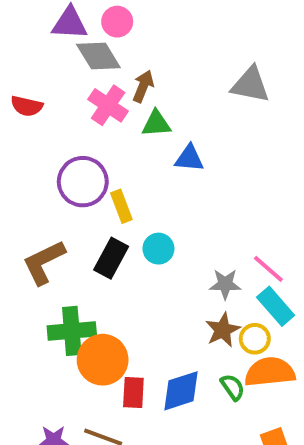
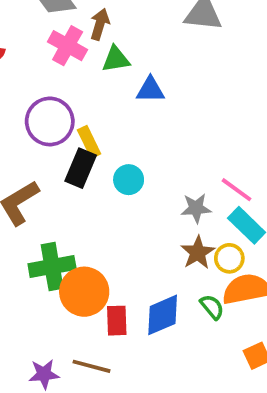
black rectangle: (111, 258) -> (81, 168), moved

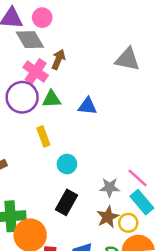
green triangle: (116, 59) -> (52, 99), moved
purple circle: (50, 121) -> (22, 97), moved
black rectangle: (81, 168) -> (66, 202), moved

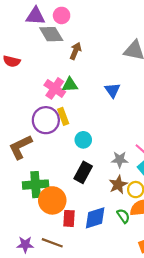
pink cross: (36, 71) -> (55, 88), moved
purple circle: (22, 97) -> (46, 120), moved
blue triangle: (87, 106) -> (112, 90), moved, turned 49

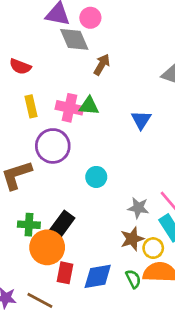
pink cross: (55, 88) -> (69, 108), turned -30
yellow rectangle: (63, 116) -> (31, 106), moved
black rectangle: (83, 172) -> (62, 224), moved
green cross: (36, 185) -> (29, 225), size x0.7

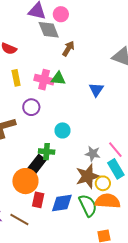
purple circle: (53, 146) -> (31, 107), size x0.7
green cross: (29, 225) -> (47, 152), moved
brown star: (132, 239) -> (88, 176), size x1.4
green semicircle: (133, 279) -> (88, 205), size x1.6

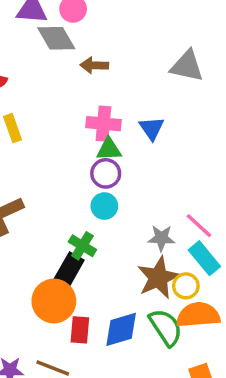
brown arrow: (68, 49) -> (94, 65), turned -112
green triangle: (58, 78) -> (109, 149), moved
pink cross: (44, 80) -> (103, 124), moved
purple circle: (31, 107) -> (106, 173), moved
green cross: (47, 152) -> (82, 246), turned 35

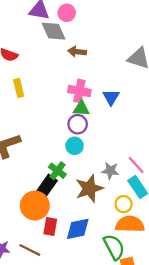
brown star: (158, 278) -> (89, 188), moved
green semicircle: (166, 327) -> (114, 247), moved

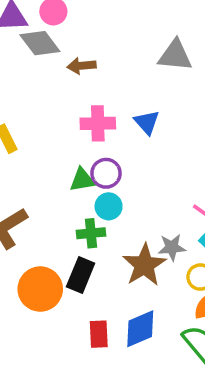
green triangle: (81, 108) -> (82, 180), moved
green cross: (57, 171) -> (91, 233), moved, turned -30
gray star: (110, 171) -> (172, 247), moved
orange circle: (35, 206) -> (40, 289), moved

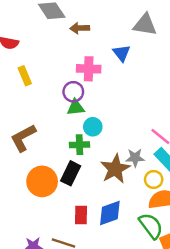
blue triangle: (147, 122) -> (122, 53), moved
purple circle: (106, 173) -> (73, 92), moved

